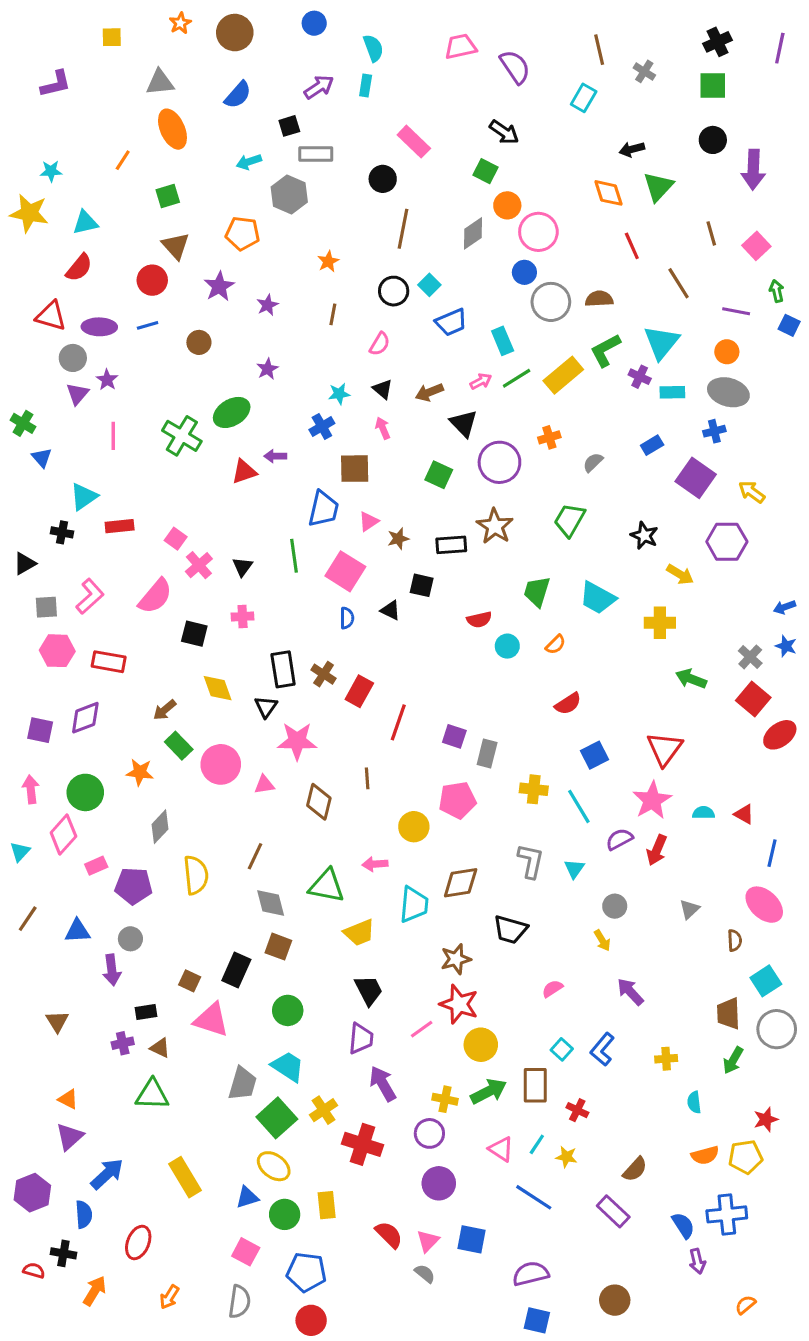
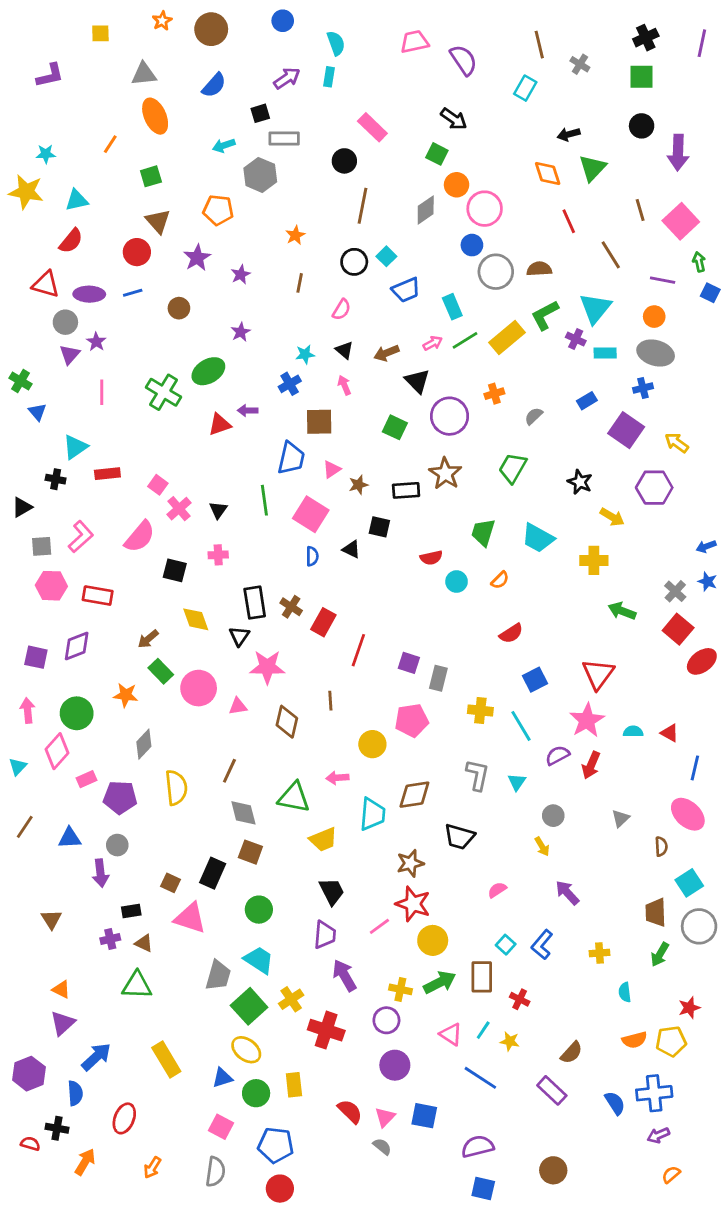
pink square: (756, 246) -> (681, 221), size x1.4
purple arrow: (697, 1261) -> (658, 1135), moved, turned 80

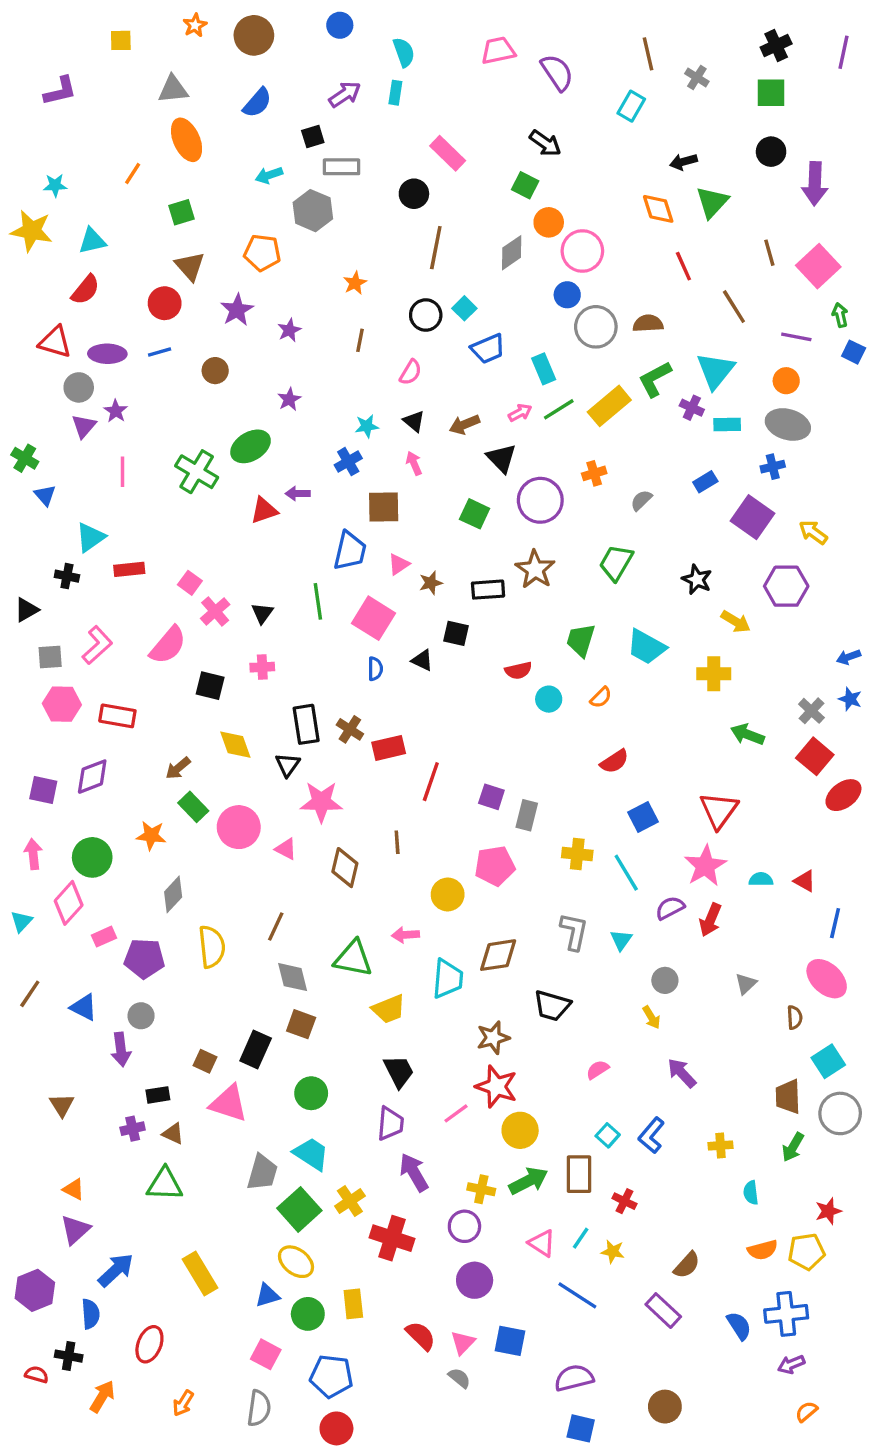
red rectangle: (323, 622) -> (389, 748), turned 48
pink triangle: (238, 706) -> (286, 849), turned 36
blue triangle: (70, 838) -> (84, 1007), turned 30

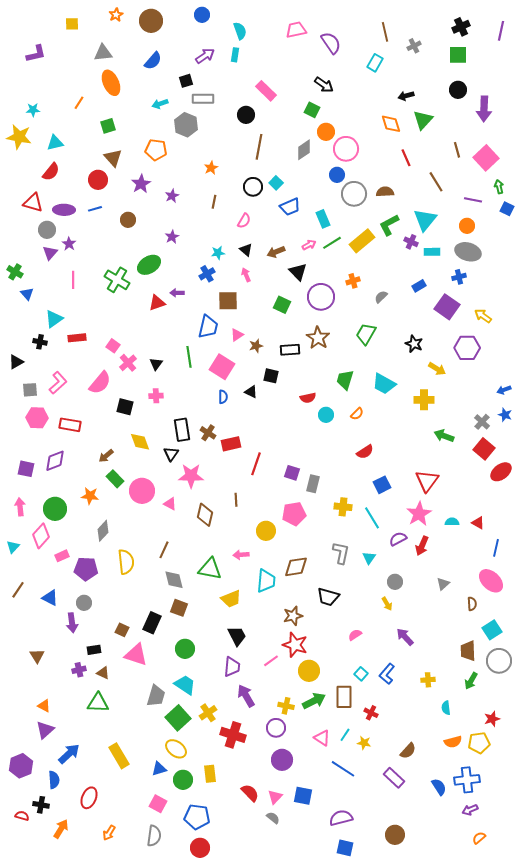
gray cross: (697, 77) -> (414, 46), turned 32

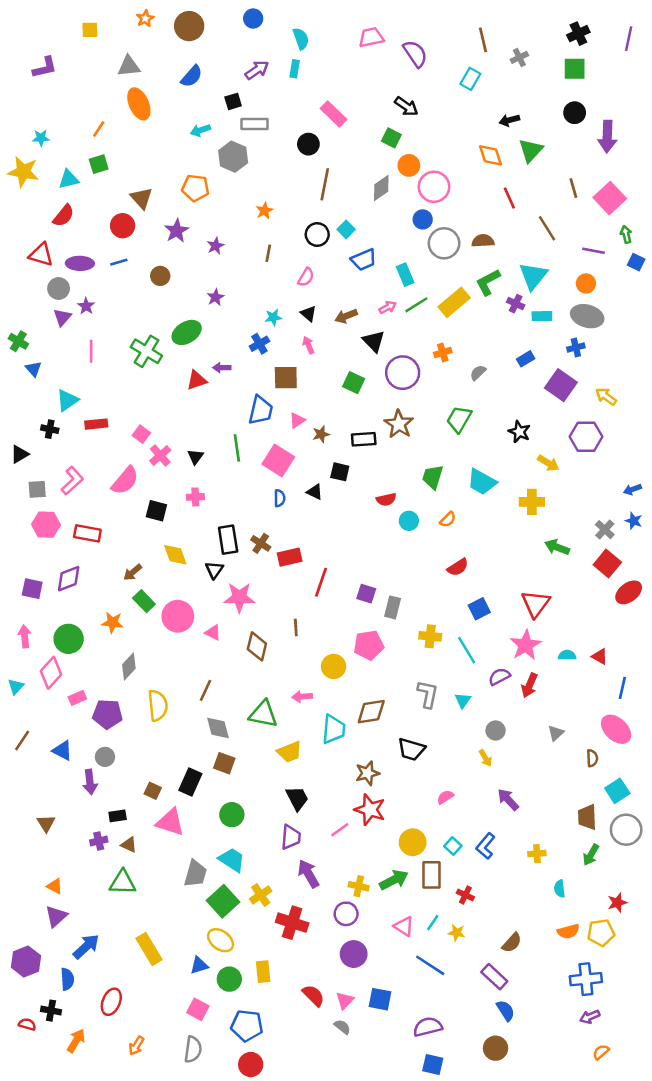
green square: (108, 126) -> (99, 164), moved
yellow circle: (309, 671) -> (413, 842), moved
blue semicircle: (439, 787) -> (506, 1011), moved

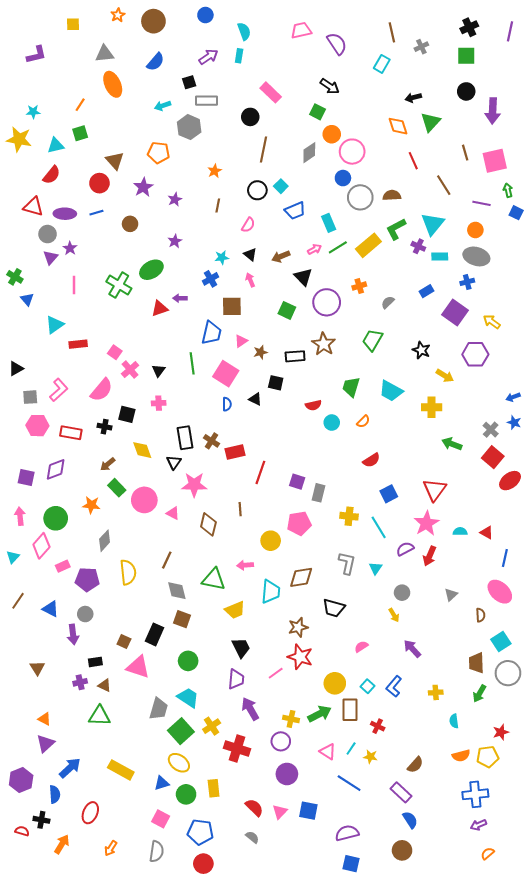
pink square: (610, 198) -> (495, 161), turned 30
black cross: (50, 429) -> (105, 427), moved
yellow rectangle: (149, 949) -> (121, 770), turned -30
gray semicircle: (342, 1027) -> (252, 837), moved

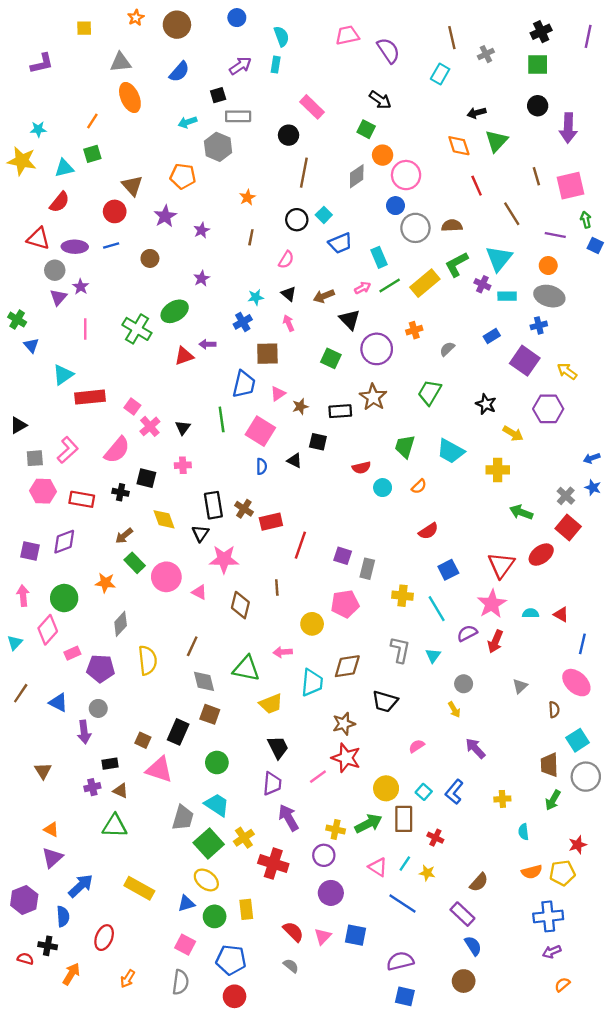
red rectangle: (78, 344) -> (90, 397), size x1.4
red ellipse: (510, 481) -> (541, 555), moved

